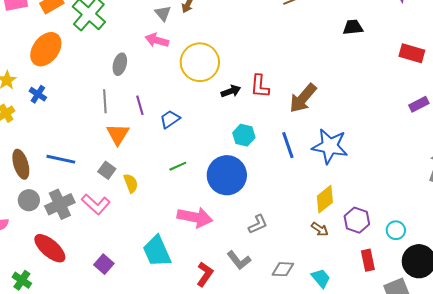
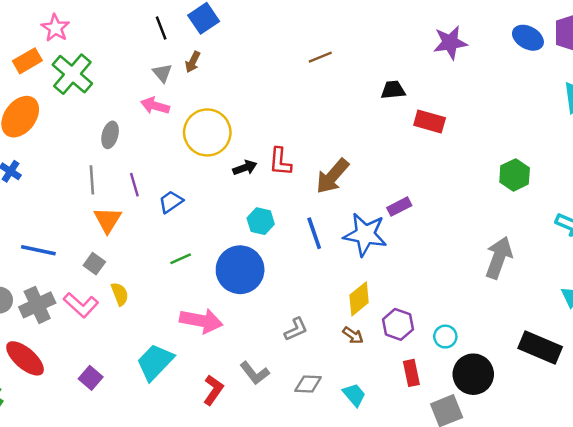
red rectangle: (412, 53) -> (430, 122), moved
purple rectangle: (419, 104) -> (399, 207), moved
yellow semicircle: (131, 183) -> (120, 294), moved
gray L-shape: (258, 224) -> (296, 329), moved
cyan trapezoid: (157, 251) -> (155, 362), turned 68

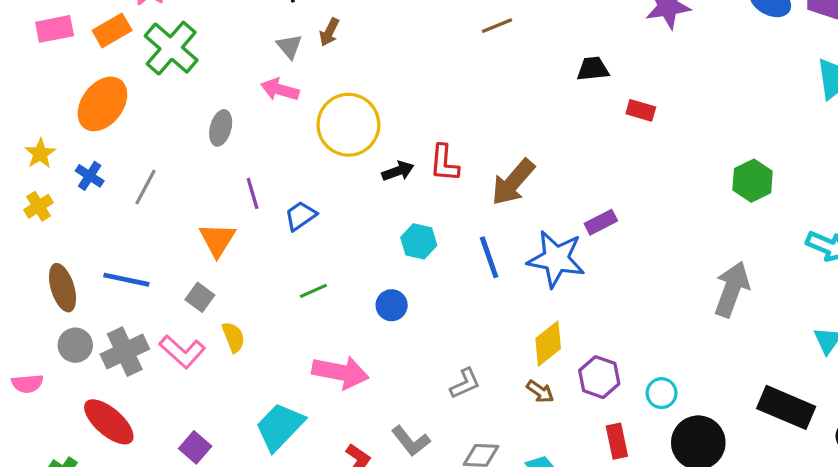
red rectangle: (430, 122) -> (641, 110), size x0.7
gray line: (92, 180) -> (146, 187), moved, turned 32
blue circle: (240, 270) -> (392, 305), size x0.5

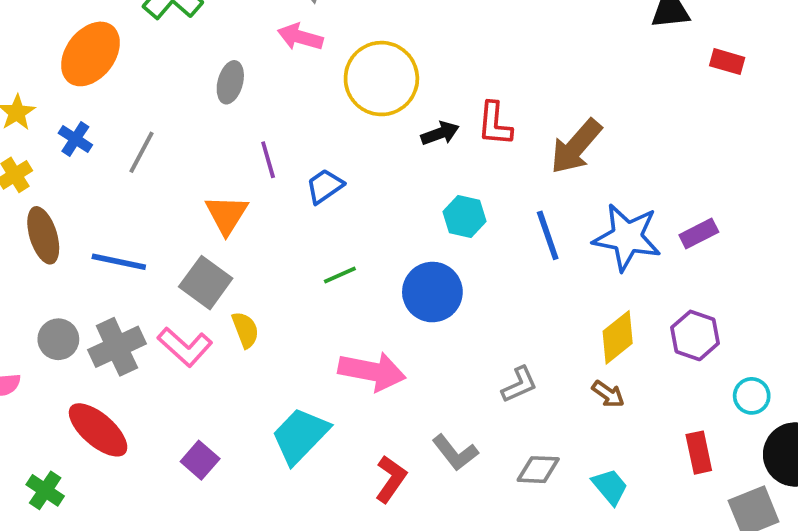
purple rectangle: (601, 222) -> (699, 233), moved
brown ellipse: (63, 288) -> (43, 235), moved
gray square: (200, 297) -> (206, 283), size x1.5
blue circle: (392, 305) -> (432, 292), size x1.6
purple hexagon: (599, 377) -> (695, 335), moved

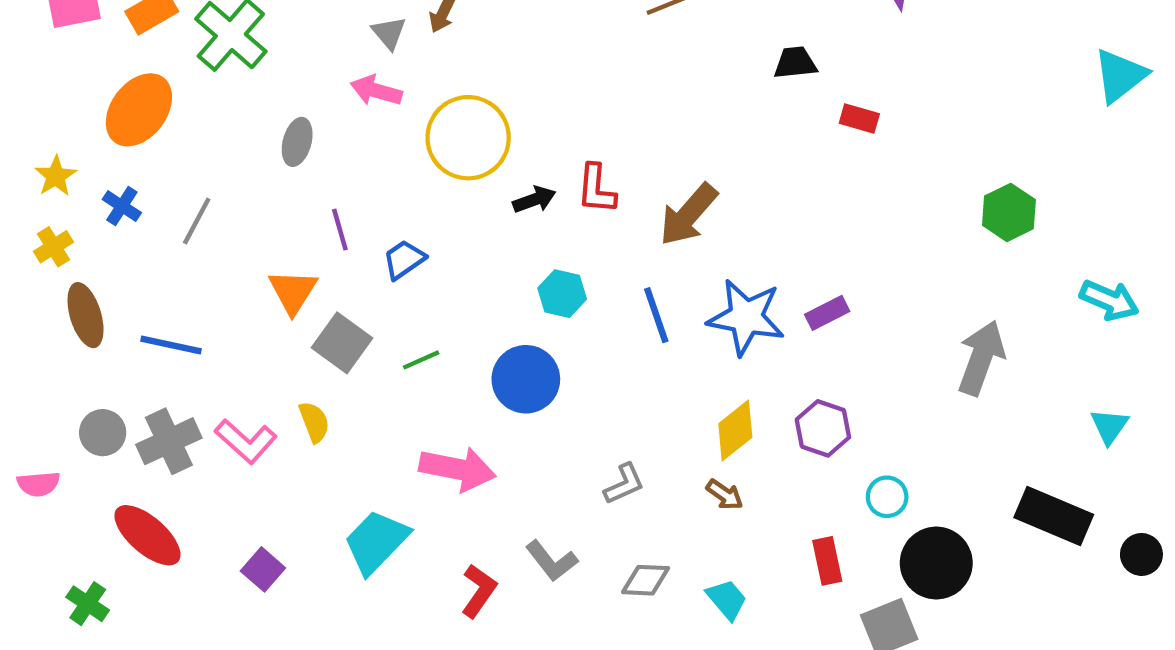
gray square: (206, 283) -> (342, 343), moved

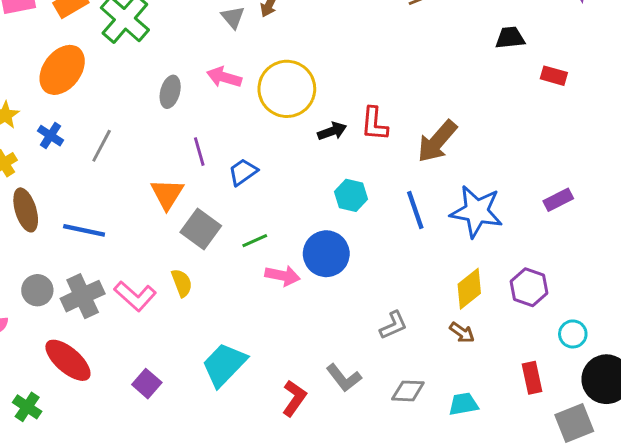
pink arrow: (376, 91) -> (224, 77), moved
purple rectangle: (827, 313) -> (558, 200), moved
pink arrow: (457, 469) -> (282, 276), moved, size x0.7
cyan trapezoid: (727, 599) -> (463, 404), turned -60

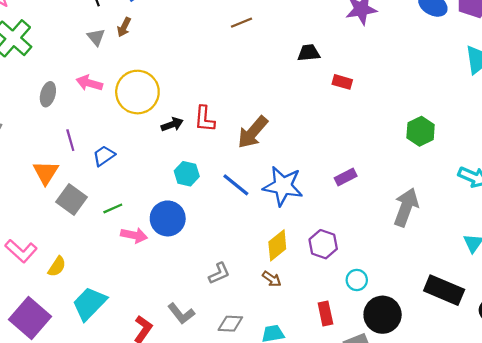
blue line: (415, 210) -> (236, 185), turned -32
yellow semicircle: (182, 283) -> (57, 267), moved, turned 55
purple square: (147, 384) -> (30, 318), size x1.8

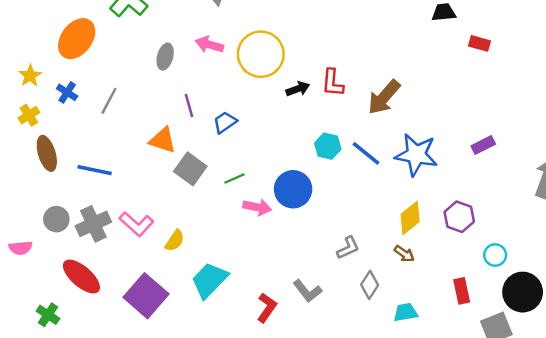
orange triangle: (46, 173) -> (163, 140), turned -44
cyan hexagon: (187, 174) -> (328, 146), moved
gray diamond: (230, 324) -> (370, 285), moved, turned -60

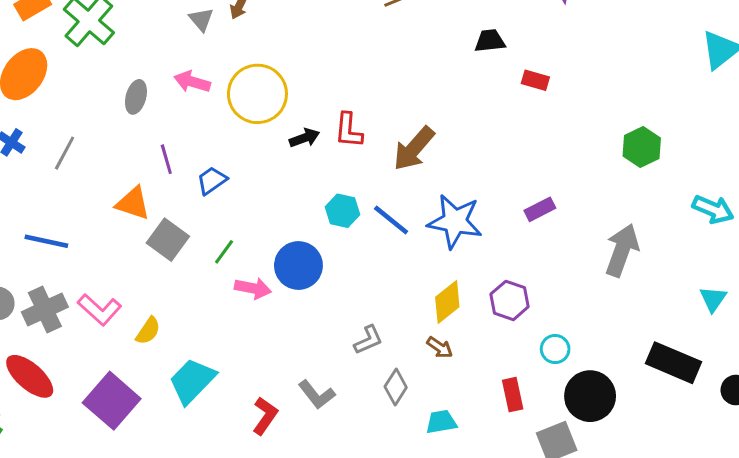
green line: (234, 178) -> (224, 252), turned -30

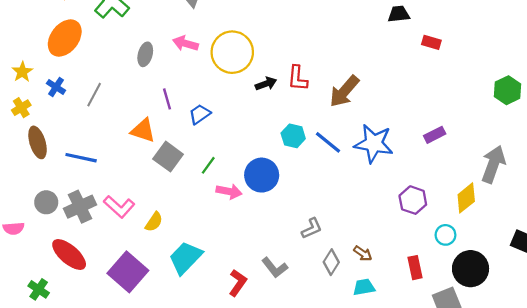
yellow diamond: (447, 302) -> (466, 198), moved
brown arrow: (440, 347) -> (363, 253), moved

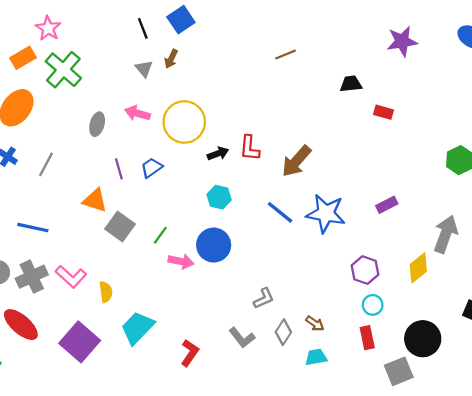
blue trapezoid: (200, 114) -> (152, 168), moved
cyan hexagon: (293, 136) -> (219, 197), moved
yellow semicircle: (154, 222) -> (106, 292), turned -42
cyan circle: (445, 235) -> (373, 305), moved
gray L-shape: (275, 268) -> (242, 338), moved

